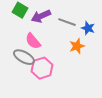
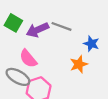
gray line: (67, 22) -> (62, 26), moved

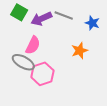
blue star: (91, 44) -> (92, 23), moved
pink semicircle: (28, 59) -> (33, 45), turned -114

